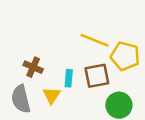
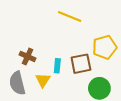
yellow line: (94, 40) -> (70, 16), moved
yellow pentagon: (125, 56) -> (105, 47), turned -30

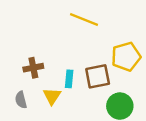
brown cross: (28, 56) -> (33, 68), turned -35
gray semicircle: (17, 83) -> (21, 100), size x0.6

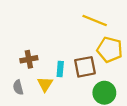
yellow line: (84, 20) -> (95, 20), moved
yellow pentagon: (126, 57) -> (110, 50), turned 30

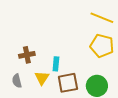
yellow line: (95, 20) -> (102, 18), moved
brown square: (85, 67) -> (68, 83), moved

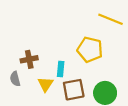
yellow pentagon: (102, 46) -> (90, 50), moved
gray semicircle: (17, 81) -> (15, 79), moved

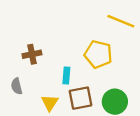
brown cross: (29, 59) -> (32, 54), moved
yellow triangle: (45, 84) -> (50, 103), moved

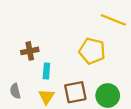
cyan rectangle: (66, 76) -> (46, 71), moved
gray semicircle: (17, 86) -> (15, 91), moved

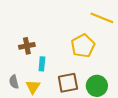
yellow pentagon: (92, 51) -> (83, 46), turned 30
yellow triangle: (46, 97) -> (33, 87), moved

